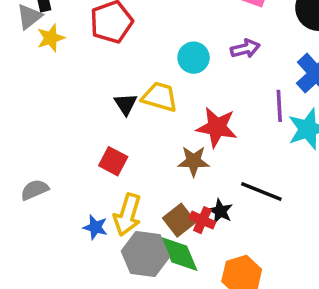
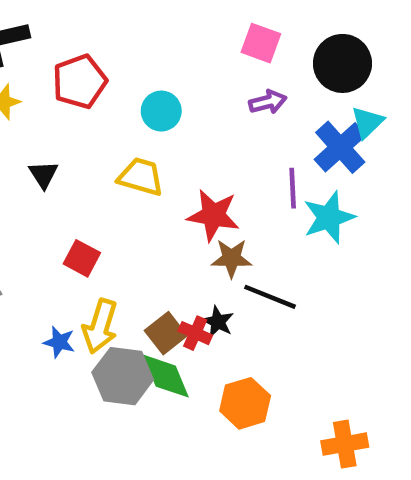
purple arrow: (245, 49) -> (268, 102), moved
cyan circle: (194, 58) -> (161, 111), moved
black triangle: (126, 104) -> (43, 174), moved
brown star: (194, 161) -> (231, 258), moved

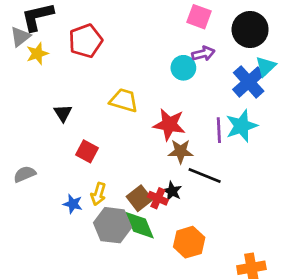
cyan circle: (161, 111) -> (183, 68), moved
black triangle: (43, 174) -> (63, 113), moved
purple line: (293, 188) -> (219, 130), moved
yellow arrow: (100, 326) -> (98, 194), size x0.7

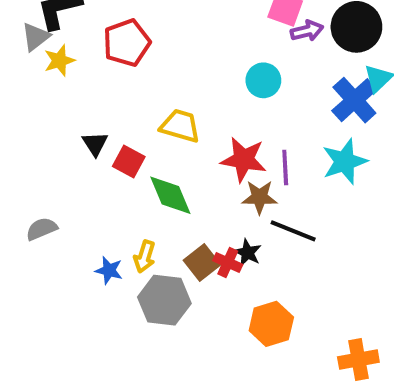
purple arrow: (203, 54) -> (307, 31), moved
purple line: (219, 130) -> (285, 167), moved
red square: (87, 151) -> (129, 162), moved
green diamond: (139, 225) -> (170, 195), moved

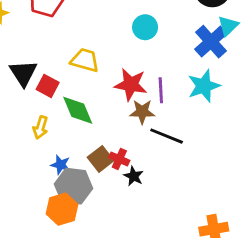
black triangle: (95, 144) -> (23, 73), size x1.5
black star: (248, 253) -> (134, 176), moved
yellow arrow: (145, 257) -> (41, 127), moved
blue star: (109, 270) -> (61, 165), moved
orange hexagon: (271, 324) -> (62, 209), moved

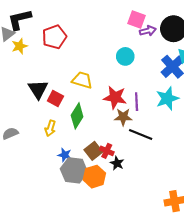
green diamond: (78, 110) -> (77, 116), turned 55
orange hexagon: (62, 209) -> (94, 177), moved

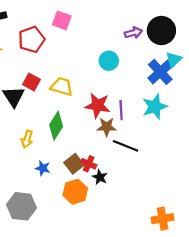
pink square: (137, 19) -> (62, 20), moved
red square: (55, 99) -> (32, 82), moved
gray hexagon: (74, 170) -> (21, 206), moved

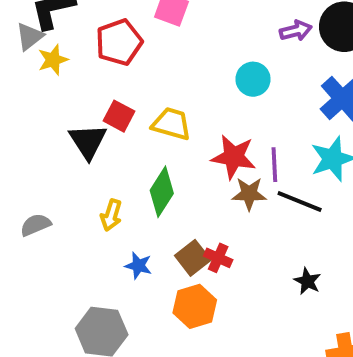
black line: (126, 146) -> (300, 202), moved
black star: (100, 177) -> (307, 281), moved

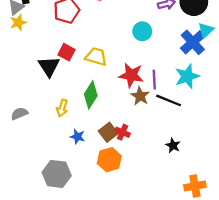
yellow star: (53, 60) -> (18, 23), moved
brown star: (249, 194) -> (140, 96), turned 30

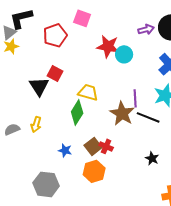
yellow trapezoid: (96, 57) -> (88, 92), moved
red star: (131, 75) -> (108, 46), moved
brown star: (140, 96) -> (122, 113), size x1.4
yellow arrow: (62, 108) -> (36, 124), moved

